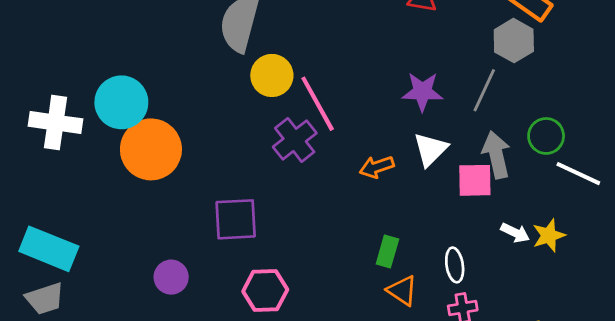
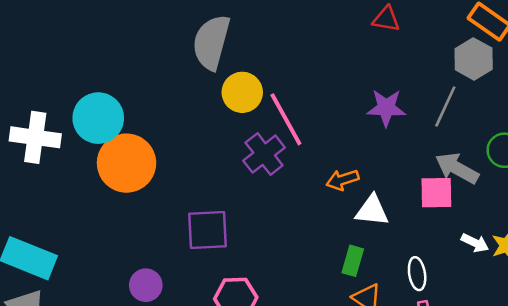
white triangle: (430, 149) -> (372, 211), moved, turned 51
gray arrow: (496, 155) -> (457, 168), turned -48

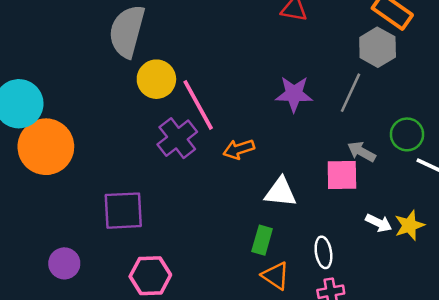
gray arrow: (457, 168) -> (362, 152), size x0.7
orange arrow: (342, 180) -> (239, 149), moved

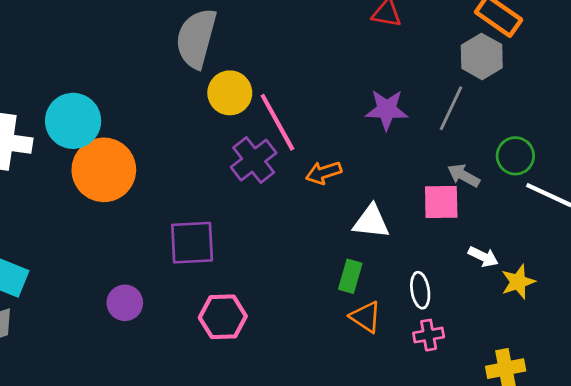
yellow star: (409, 225) -> (518, 282), moved

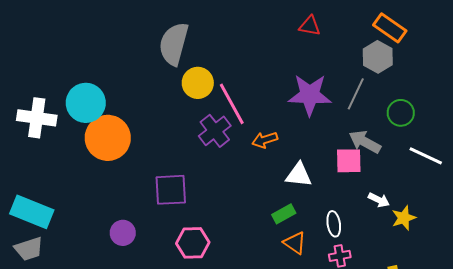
purple star: (387, 110) -> (310, 95), size x1.4
green circle: (515, 156) -> (401, 113), moved
gray arrow: (464, 175) -> (365, 142), size x1.4
green rectangle: (350, 276) -> (284, 214), turned 45

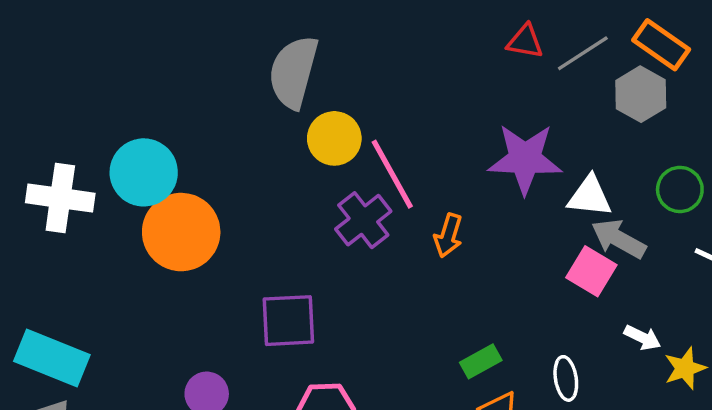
gray line: (356, 94) -> (583, 53), moved, turned 32
orange arrow: (265, 140) -> (448, 235), turned -55
pink square: (349, 161) -> (591, 271), turned 32
white triangle: (299, 175) -> (590, 196), moved

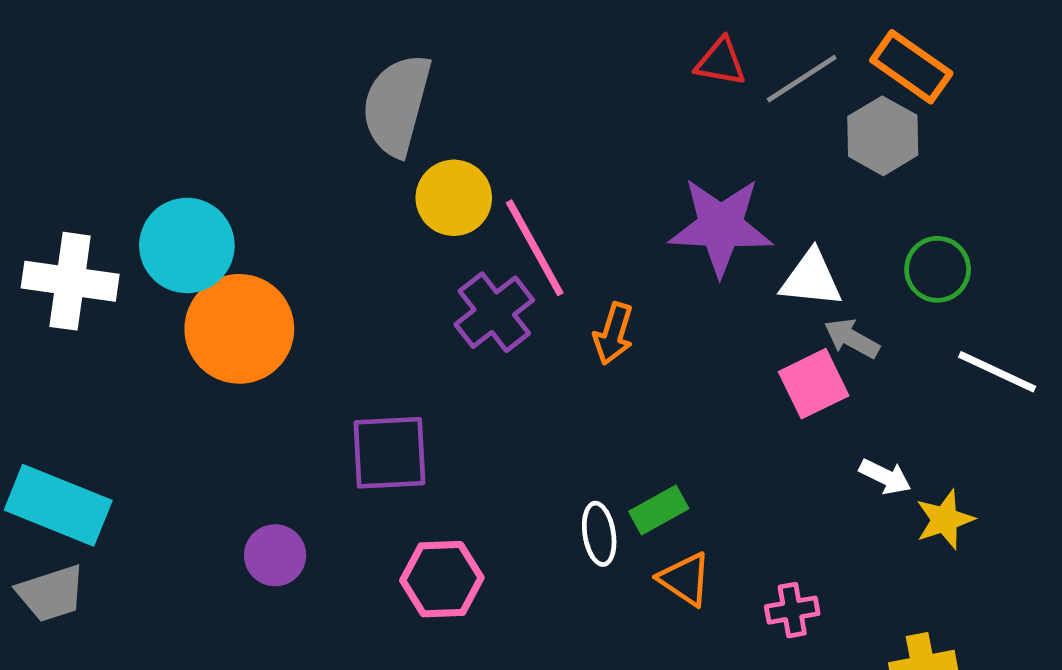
gray arrow: (619, 239) -> (852, 338), size x0.7
pink square: (591, 271) -> (814, 384), turned 33
white ellipse: (566, 378) -> (599, 534), moved

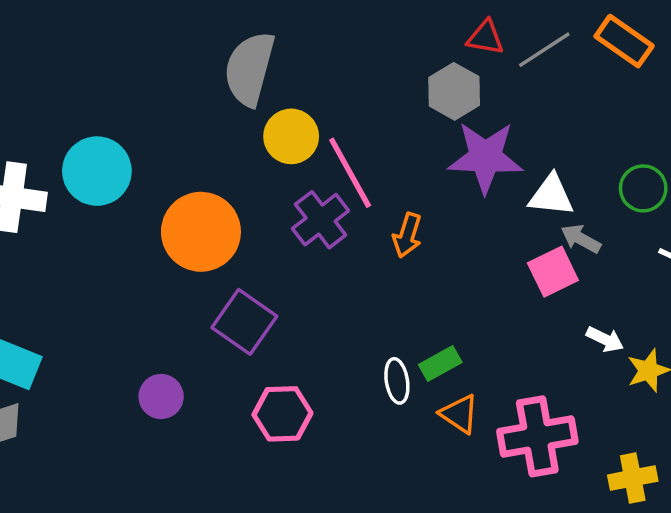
gray hexagon: (883, 136) -> (454, 91), moved
orange circle: (239, 329) -> (201, 232), moved
purple square: (389, 453) -> (244, 322), turned 38
pink cross: (792, 610) -> (537, 436), size x2.0

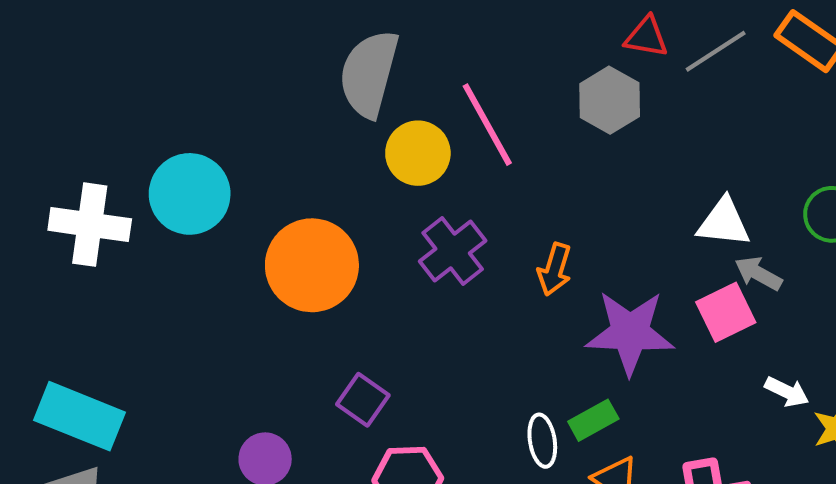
purple star: (485, 157) -> (630, 333), moved
pink line: (350, 173) -> (487, 125), moved
purple square: (244, 322) -> (363, 400), moved, size x0.7

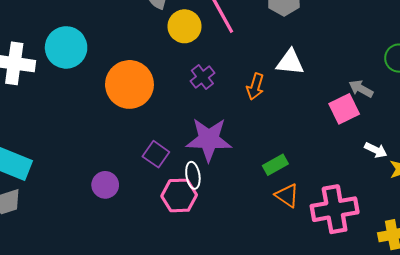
white triangle: (724, 222) -> (290, 62), moved
purple cross: (453, 251) -> (202, 77), size x0.7
purple star: (630, 333) -> (209, 139), moved
white ellipse: (542, 441) -> (193, 175), moved

